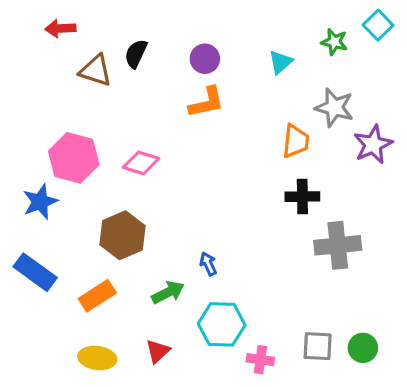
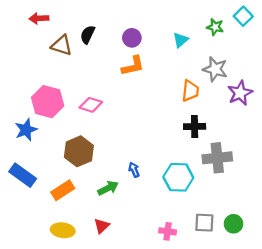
cyan hexagon: (222, 324) -> (178, 177), moved

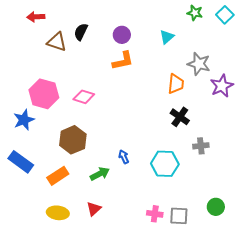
green star: (215, 27) -> (195, 13), moved
black cross: (195, 126) -> (180, 117), turned 36
gray cross: (217, 158) -> (201, 146), size x0.6
gray square: (204, 223) -> (179, 216), moved

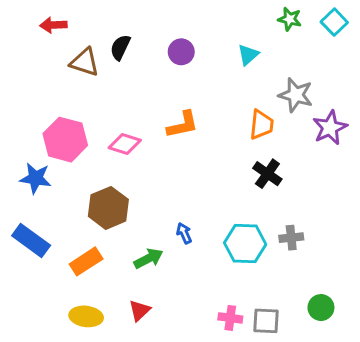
orange L-shape: (123, 61) -> (183, 125), moved
blue star: (24, 120) -> (36, 178), turned 30
gray cross: (201, 146) -> (291, 238), moved

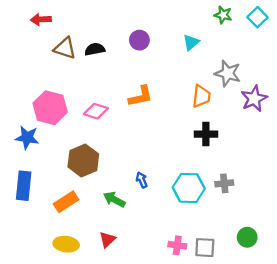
black semicircle: (120, 47) -> (95, 49), moved, turned 54
black cross: (267, 174) -> (206, 134), turned -35
blue rectangle: (31, 241) -> (24, 186), turned 60
green arrow: (149, 258) -> (114, 199), turned -125

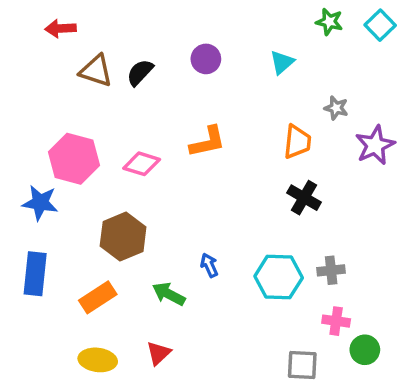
black semicircle: (95, 49) -> (140, 72), turned -36
gray star: (228, 73) -> (336, 108), size x0.6
black cross: (206, 134) -> (304, 198), turned 30
pink cross: (177, 245) -> (336, 321), moved

